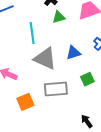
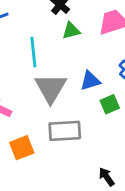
gray triangle: (45, 59) -> (51, 88), turned 35
green square: (87, 79) -> (110, 104), moved

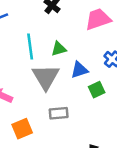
green triangle: (71, 31) -> (59, 49), moved
gray rectangle: (65, 131) -> (59, 113), size x0.7

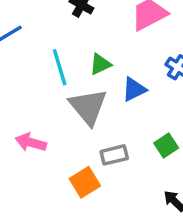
green square: (97, 90) -> (166, 146), moved
orange square: (22, 129) -> (85, 182), moved

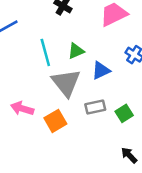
gray rectangle: (114, 155) -> (95, 107), moved
orange square: (85, 182) -> (55, 121), moved

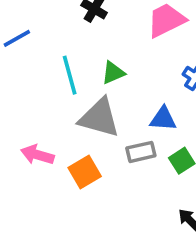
blue triangle: (101, 71) -> (163, 119), moved, turned 30
gray triangle: (66, 83) -> (99, 118), turned -36

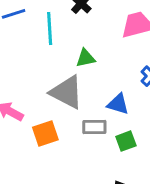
cyan line: (70, 75) -> (50, 29), moved

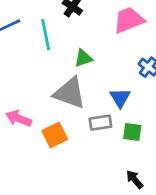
blue triangle: (118, 104) -> (120, 98), turned 50
green square: (126, 141) -> (132, 132), turned 36

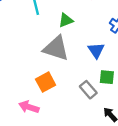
pink arrow: (19, 118) -> (29, 107), moved
gray rectangle: (100, 123) -> (88, 90), moved, turned 60

